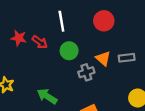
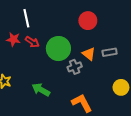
white line: (61, 21) -> (26, 18), moved
green circle: (69, 51) -> (58, 49), size x1.5

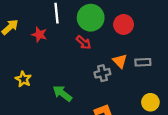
red arrow: (32, 42) -> (84, 42), moved
green circle: (58, 49) -> (91, 18), moved

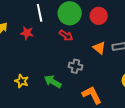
gray cross: (102, 73) -> (75, 66), moved, turned 32
yellow star: (23, 79) -> (22, 81), moved

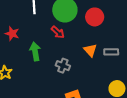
red star: (27, 33) -> (12, 34), moved
green arrow: (53, 82) -> (35, 51), moved, turned 42

